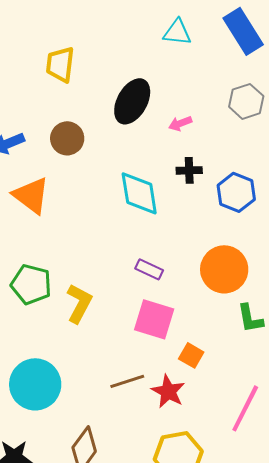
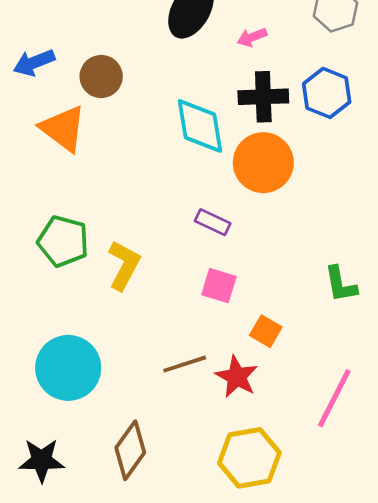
brown circle: (67, 138) -> (101, 76), moved
black cross: (189, 170) -> (263, 97), size x1.5
blue hexagon: (236, 192) -> (327, 93), moved
orange circle: (224, 269) -> (263, 163), moved
pink square: (154, 319) -> (219, 286), size x0.7

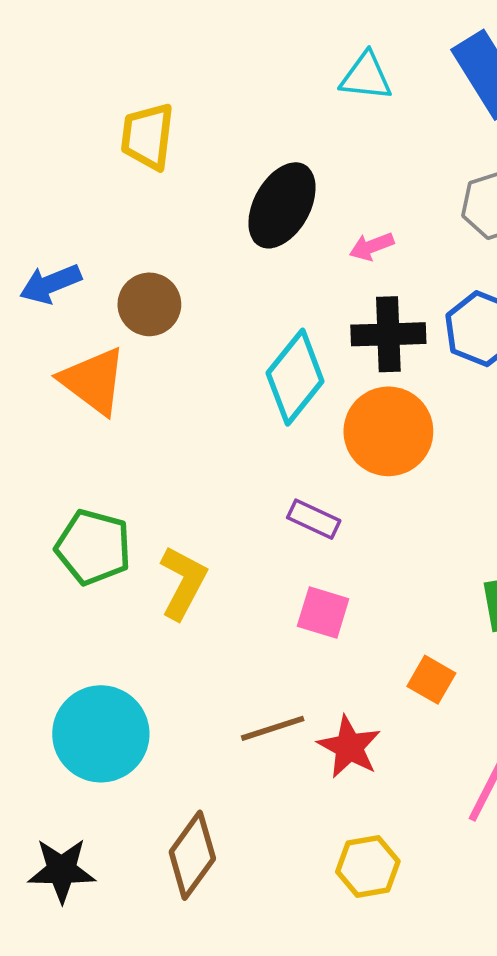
cyan diamond: (200, 126) -> (295, 377), turned 48
orange square: (266, 331) -> (431, 680), moved
yellow hexagon: (249, 458) -> (368, 866), size x0.7

